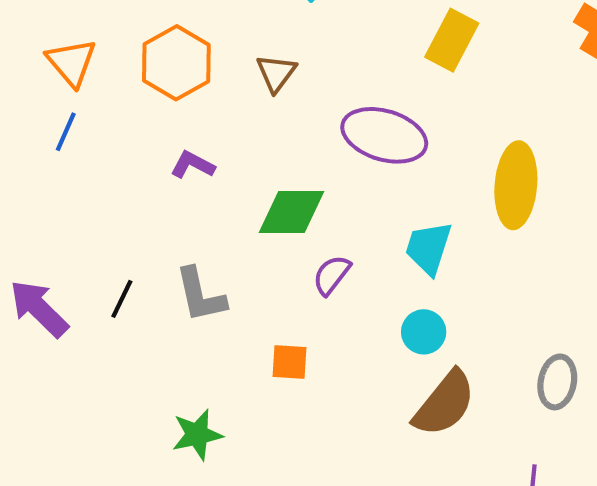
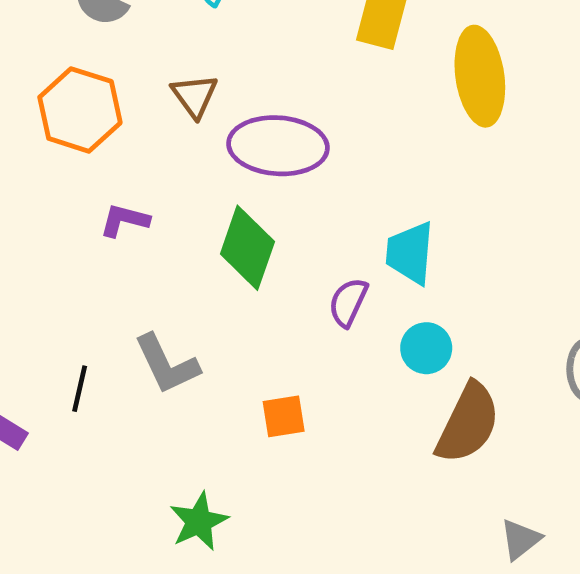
purple ellipse: (384, 135) -> (278, 146), moved
yellow ellipse: (516, 185) -> (480, 76), moved
green diamond: (292, 212) -> (247, 248), turned -58
purple semicircle: (332, 275) -> (348, 302), moved

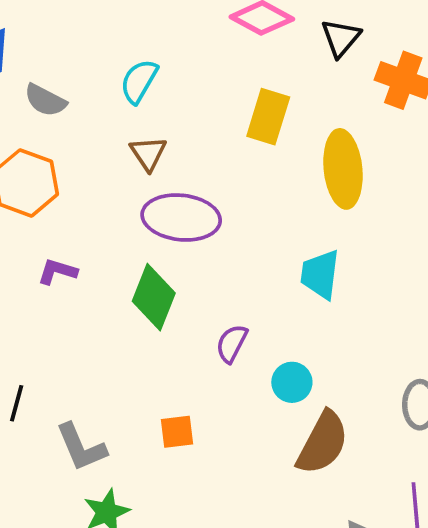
brown triangle: (195, 96) -> (148, 153), moved
cyan trapezoid: (410, 253) -> (320, 274), moved
gray L-shape: (167, 364) -> (81, 447), moved

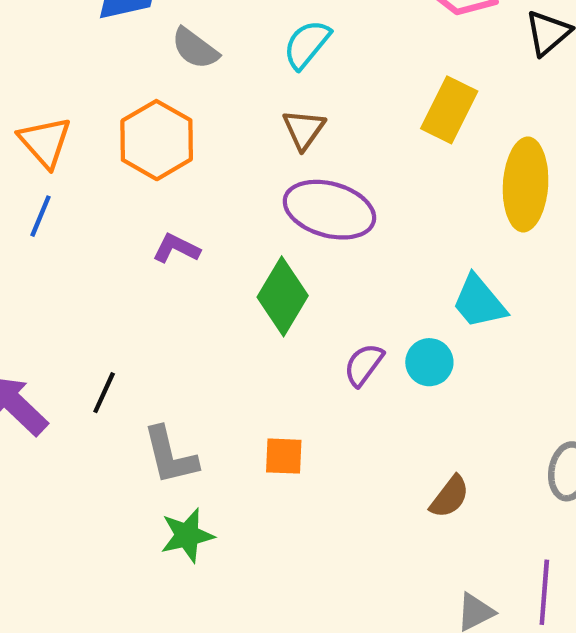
cyan trapezoid: (320, 274) -> (479, 302), turned -56
cyan circle: (292, 382) -> (429, 362), moved
brown semicircle: (323, 443) -> (450, 497), size x0.6

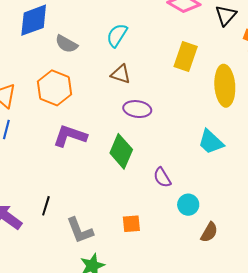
brown triangle: (304, 129) -> (121, 74), turned -40
purple ellipse: (329, 210) -> (137, 109), size x0.7
purple L-shape: (176, 248) -> (70, 136), size x1.6
cyan circle: (429, 362) -> (188, 205), moved
purple semicircle: (364, 365) -> (162, 177), turned -60

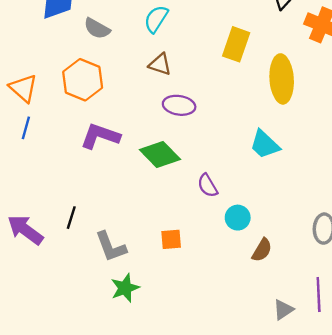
green diamond: (121, 151) -> (160, 155), turned -68

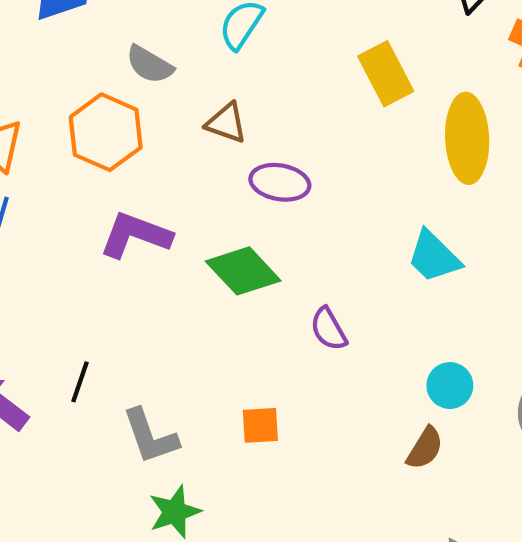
gray semicircle: (97, 29) -> (150, 65), moved
yellow rectangle: (236, 44) -> (386, 74), turned -48
brown triangle: (160, 64) -> (226, 123), moved
cyan circle: (238, 218) -> (450, 386), moved

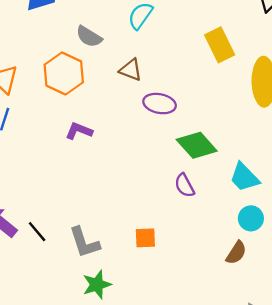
purple L-shape: (135, 235) -> (79, 131), size x0.7
cyan trapezoid: (434, 257) -> (244, 177), moved
green diamond: (243, 271) -> (197, 145), moved
black line: (80, 382) -> (37, 232), moved, turned -60

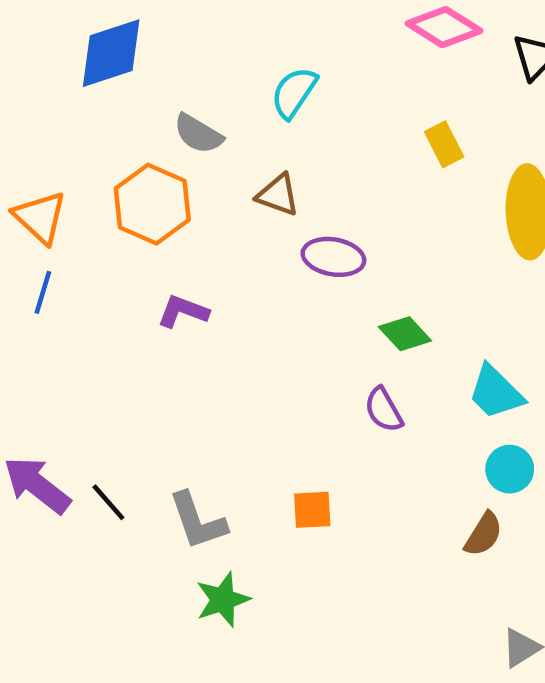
yellow rectangle: (220, 45) -> (444, 144), size x0.7
green diamond: (197, 145) -> (405, 334), size x0.7

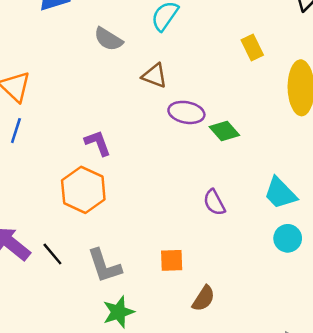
orange hexagon: (152, 204) -> (83, 190), moved
purple L-shape: (183, 311) -> (98, 143), turned 48
green diamond: (405, 334) -> (224, 131), moved
brown semicircle: (483, 534) -> (204, 298), moved

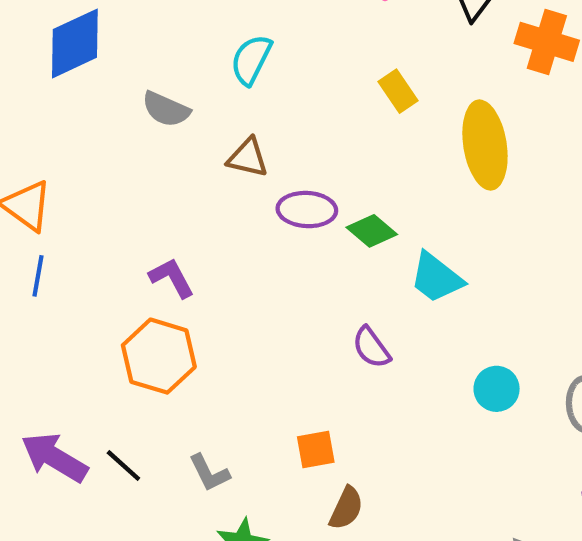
cyan trapezoid: (280, 193) -> (436, 278), moved
gray L-shape: (104, 266) -> (209, 473), size x0.7
brown semicircle: (204, 298) -> (346, 508), moved

